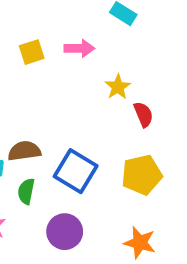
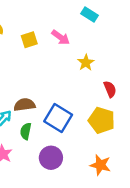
pink arrow: (79, 48) -> (61, 37), turned 36
red semicircle: (143, 114) -> (110, 89), moved
yellow pentagon: (142, 175) -> (102, 120), turned 30

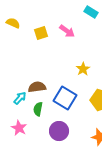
yellow star: (86, 63) -> (83, 69), moved

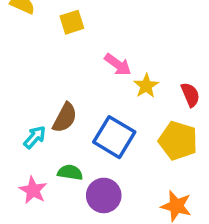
pink arrow: (67, 31) -> (118, 65), moved
brown semicircle: (37, 87) -> (65, 118), turned 126
green semicircle: (38, 109) -> (70, 172), moved, turned 88

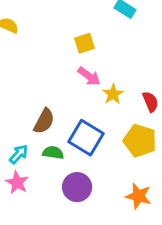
yellow square: (72, 22) -> (85, 43), moved
cyan arrow: (35, 137) -> (19, 154), moved
green semicircle: (70, 172) -> (53, 153), moved

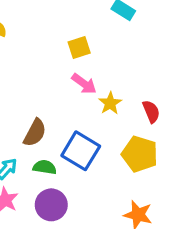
purple circle: (77, 187) -> (51, 205), moved

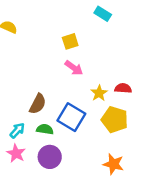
yellow star: (110, 103) -> (99, 93), moved
red semicircle: (151, 111) -> (123, 88), turned -63

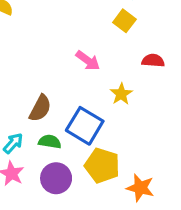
yellow square: (70, 41) -> (124, 21), moved, turned -35
red semicircle: (123, 88) -> (153, 61), moved
yellow pentagon: (115, 120) -> (102, 166), moved

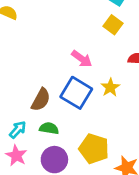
blue square: (85, 126) -> (76, 93), moved

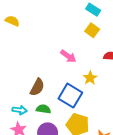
blue square: (76, 93) -> (70, 96), moved
cyan arrow: (18, 130) -> (20, 110), turned 56

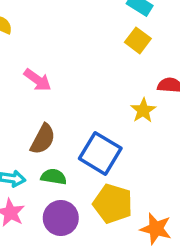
pink arrow: (68, 56) -> (37, 80), moved
yellow star: (90, 78) -> (143, 110), moved

